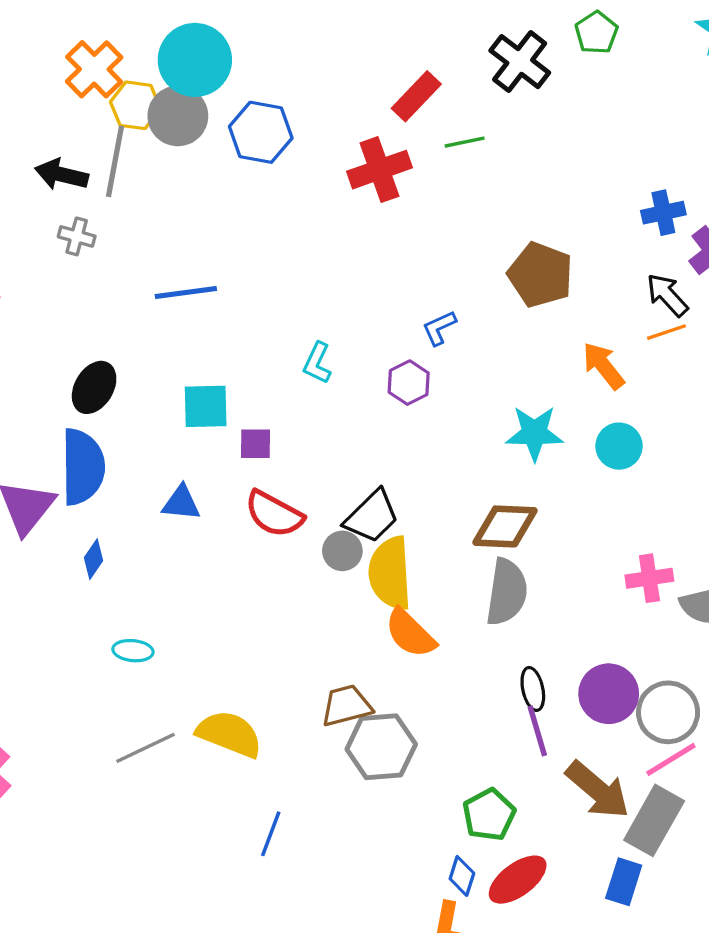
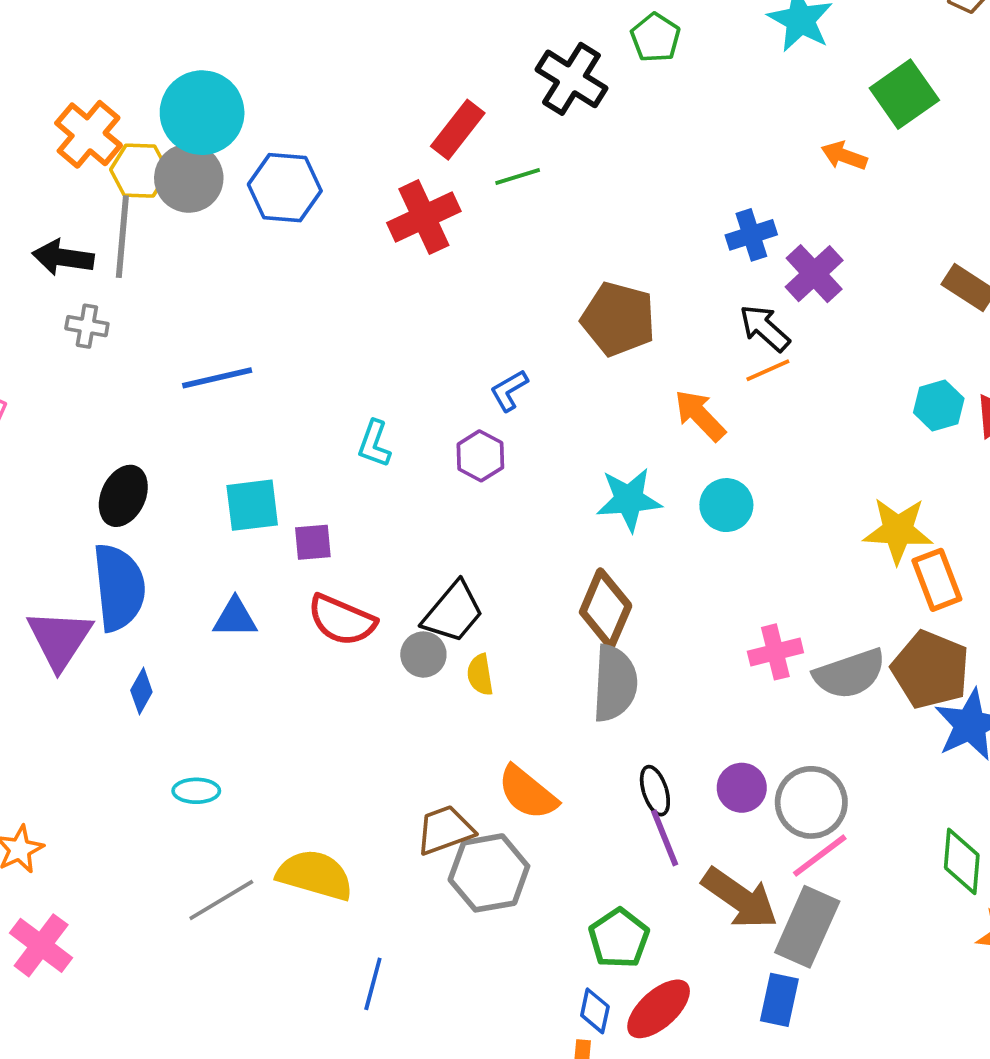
brown diamond: (505, 526) -> (606, 609), turned -64
yellow semicircle: (390, 573) -> (480, 675), size x0.5
orange semicircle: (410, 633) -> (527, 793), moved
purple circle: (609, 694) -> (742, 788), size x0.7

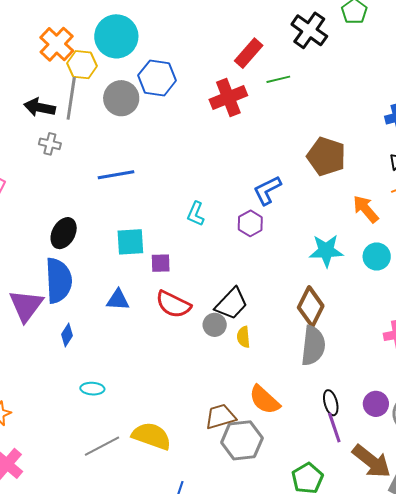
gray circle: (189, 178) -> (121, 98), moved
blue L-shape: (509, 390) -> (267, 190), size x1.4

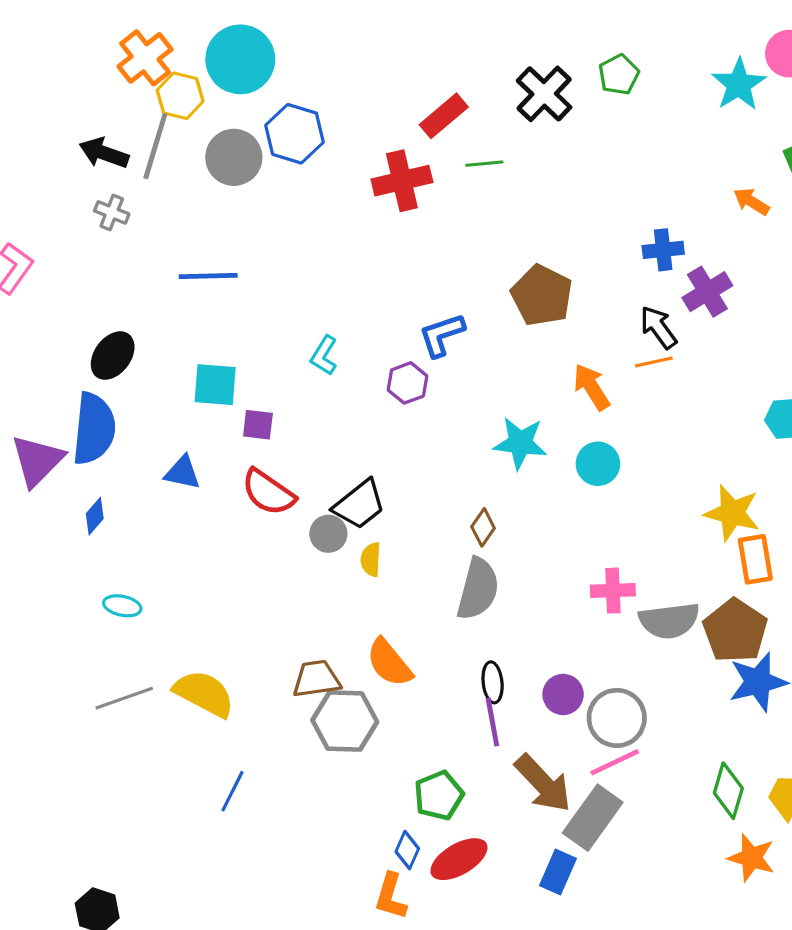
brown diamond: (311, 307) -> (483, 527), size x0.6

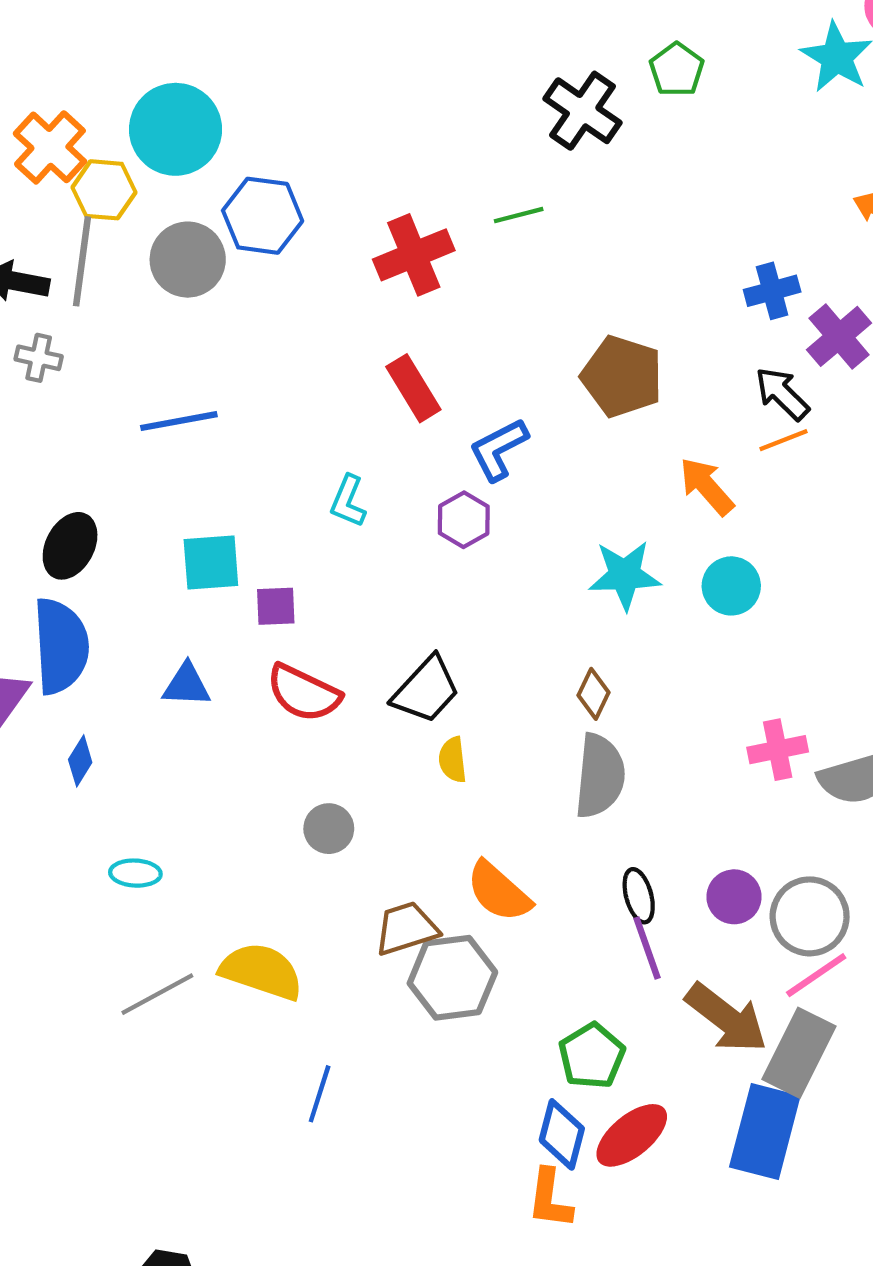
red rectangle: (444, 116) -> (413, 388), moved, turned -72
gray circle: (328, 534) -> (329, 829), moved
blue diamond: (407, 850) -> (562, 1134), size x1.4
blue rectangle: (558, 872) -> (765, 1131), size x1.6

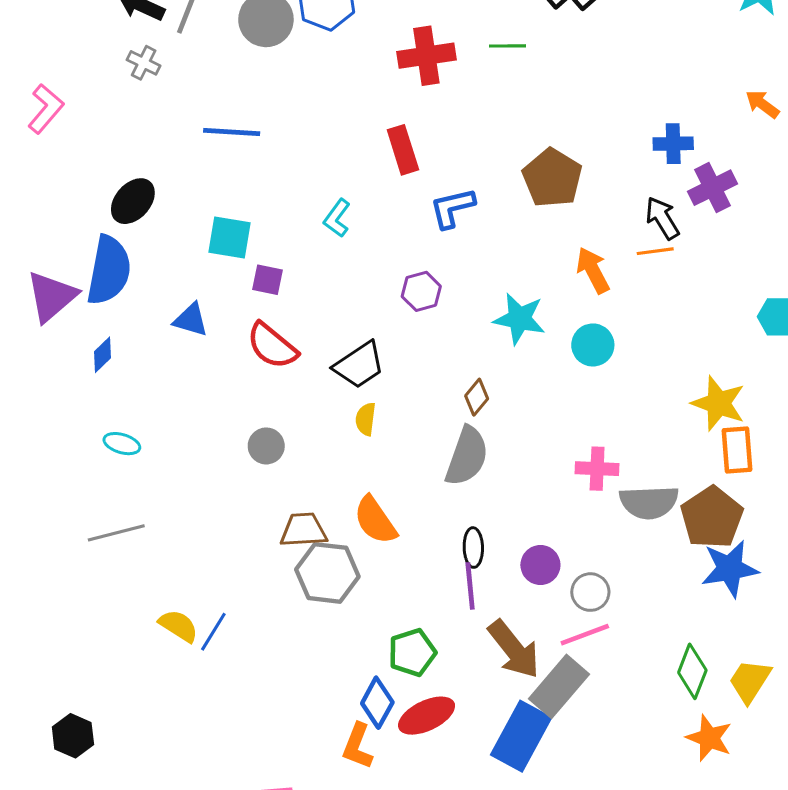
purple hexagon: (464, 520) -> (421, 291), moved
gray circle: (810, 916) -> (590, 592), size x0.7
yellow semicircle: (261, 971) -> (179, 626), moved, size x0.7

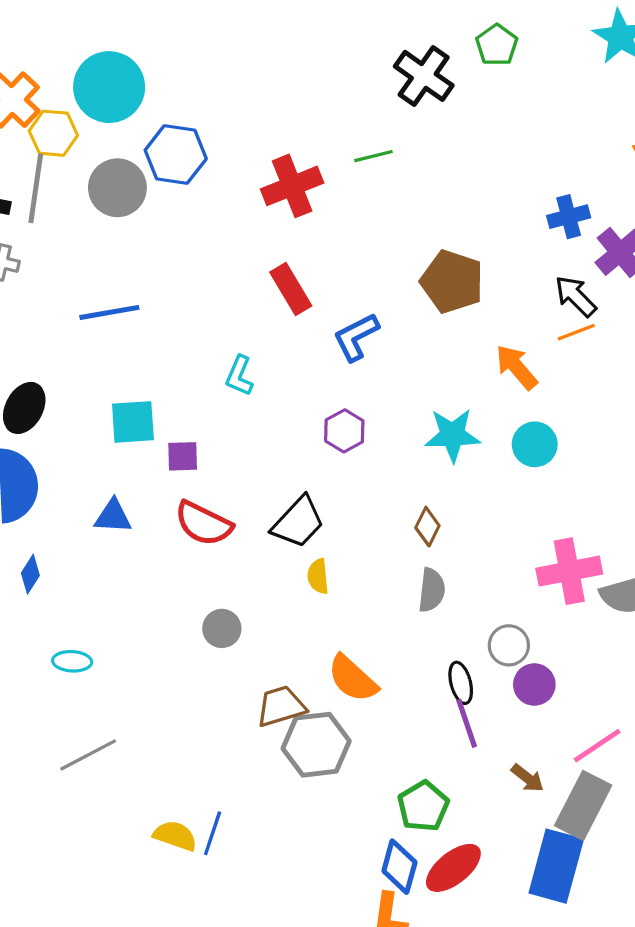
gray semicircle: (467, 456) -> (432, 590), size x0.7
pink cross: (597, 469) -> (569, 571), size x1.4
gray circle: (590, 592) -> (509, 645), moved
brown arrow: (514, 649) -> (527, 778), size x0.5

